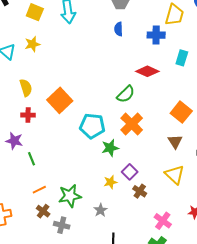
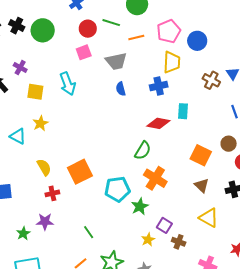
cyan rectangle: (182, 58) -> (183, 111), moved
orange square: (60, 100) -> (80, 172), turned 30
green line: (32, 159) -> (89, 232), moved

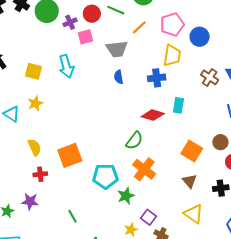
orange line: (136, 37) -> (139, 27), turned -35
purple cross: (20, 67) -> (70, 22), moved, turned 32

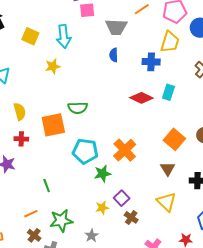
yellow star: (35, 103) -> (53, 66), moved
green semicircle: (134, 141) -> (78, 108), moved, turned 42

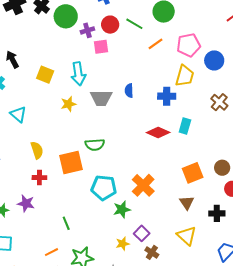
gray trapezoid: (116, 27) -> (101, 98), moved
orange square: (174, 139) -> (193, 173), turned 30

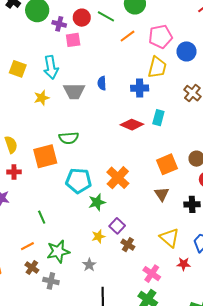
purple cross: (87, 30) -> (59, 24), turned 32
yellow triangle: (187, 236) -> (169, 238), moved

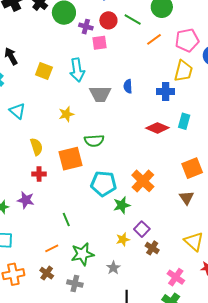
yellow star: (42, 98) -> (66, 114), moved
brown cross: (32, 268) -> (47, 273), moved

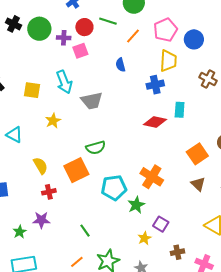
blue semicircle: (128, 86) -> (120, 65), moved
yellow star: (66, 114) -> (53, 121), moved
brown cross: (152, 248) -> (177, 252), moved, turned -32

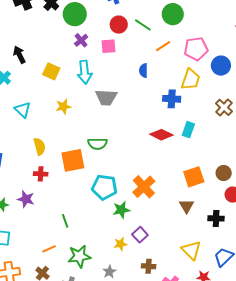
purple cross: (64, 38) -> (81, 40), moved, turned 32

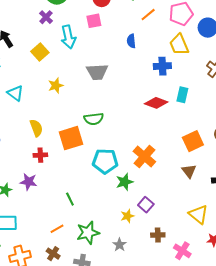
purple cross: (81, 40) -> (46, 17), moved
yellow square: (51, 71) -> (40, 52), turned 30
cyan arrow: (85, 72) -> (68, 37), moved
yellow trapezoid: (191, 79) -> (179, 45), turned 145

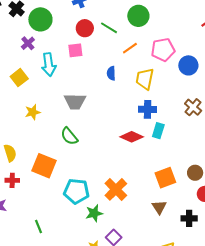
yellow trapezoid: (179, 45) -> (145, 79), moved, turned 30
blue cross: (162, 66) -> (148, 109), moved
green semicircle: (94, 119) -> (69, 136), moved, turned 54
orange square: (71, 138) -> (44, 166), turned 35

